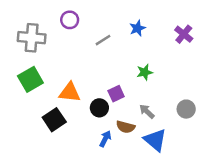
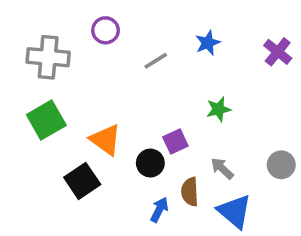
orange triangle: (70, 92) -> (106, 140), turned 30
brown semicircle: (126, 127) -> (190, 192), turned 72

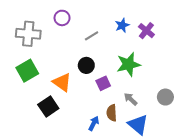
purple cross: (278, 52) -> (146, 31), moved
green star: (218, 109) -> (128, 64), size x1.6
black circle: (150, 163) -> (86, 65), moved

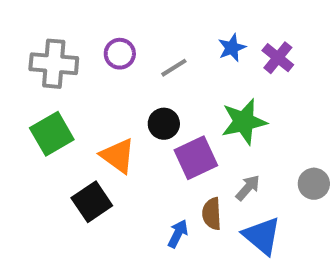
purple circle: (62, 18) -> (120, 54), moved
purple square: (103, 83) -> (196, 158), size x1.5
gray arrow: (131, 99) -> (248, 188), turned 88

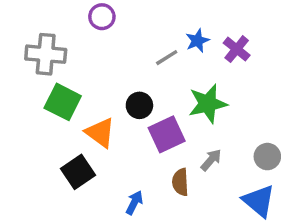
purple circle: (120, 54) -> (102, 17), moved
gray line: (174, 68) -> (167, 58), moved
green square: (52, 134) -> (63, 102), moved, turned -33
blue arrow: (178, 234) -> (134, 203), moved
blue triangle: (262, 236) -> (259, 201), moved

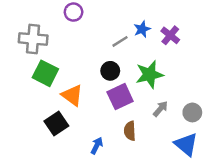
black circle: (139, 105) -> (110, 71), moved
gray arrow: (211, 160) -> (160, 109), moved

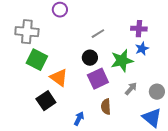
blue star: (142, 29) -> (142, 49), moved
purple cross: (170, 35) -> (139, 29), turned -35

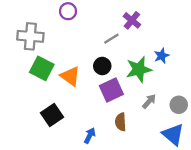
purple cross: (139, 29) -> (132, 20), moved, turned 35
orange triangle: (59, 78) -> (70, 76), moved

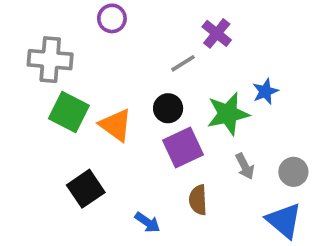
gray arrow: (149, 101) -> (245, 166), turned 112
blue arrow: (90, 136) -> (147, 222), turned 98

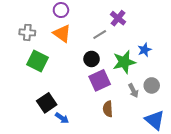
gray cross: (50, 60) -> (27, 32), size x0.7
orange triangle: (116, 125) -> (62, 33), moved
gray circle: (293, 172) -> (152, 85), moved
blue arrow: (147, 222) -> (62, 118), moved

